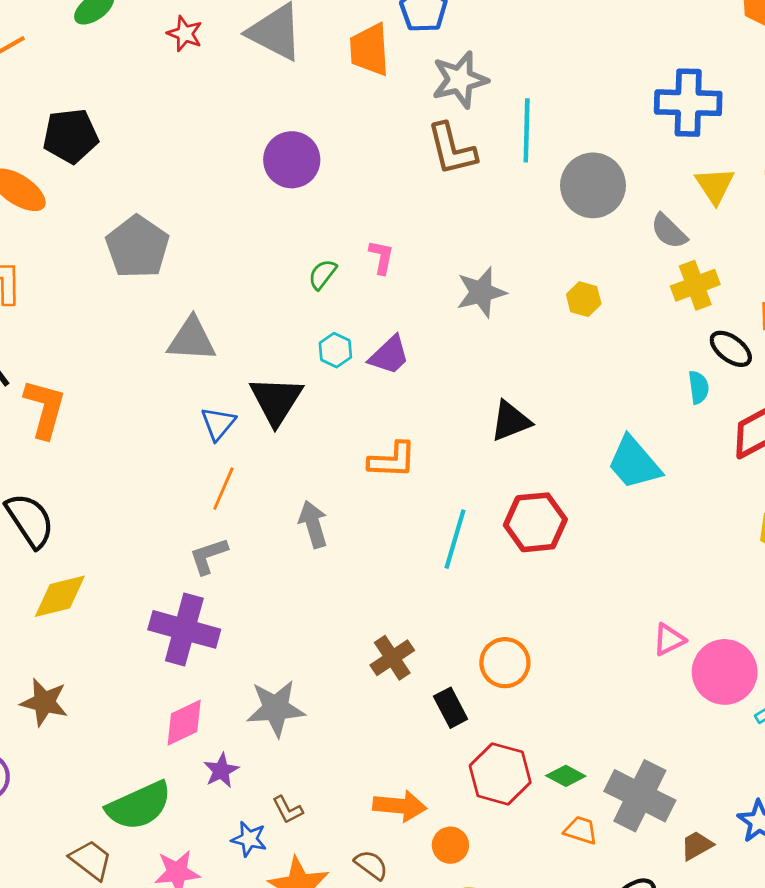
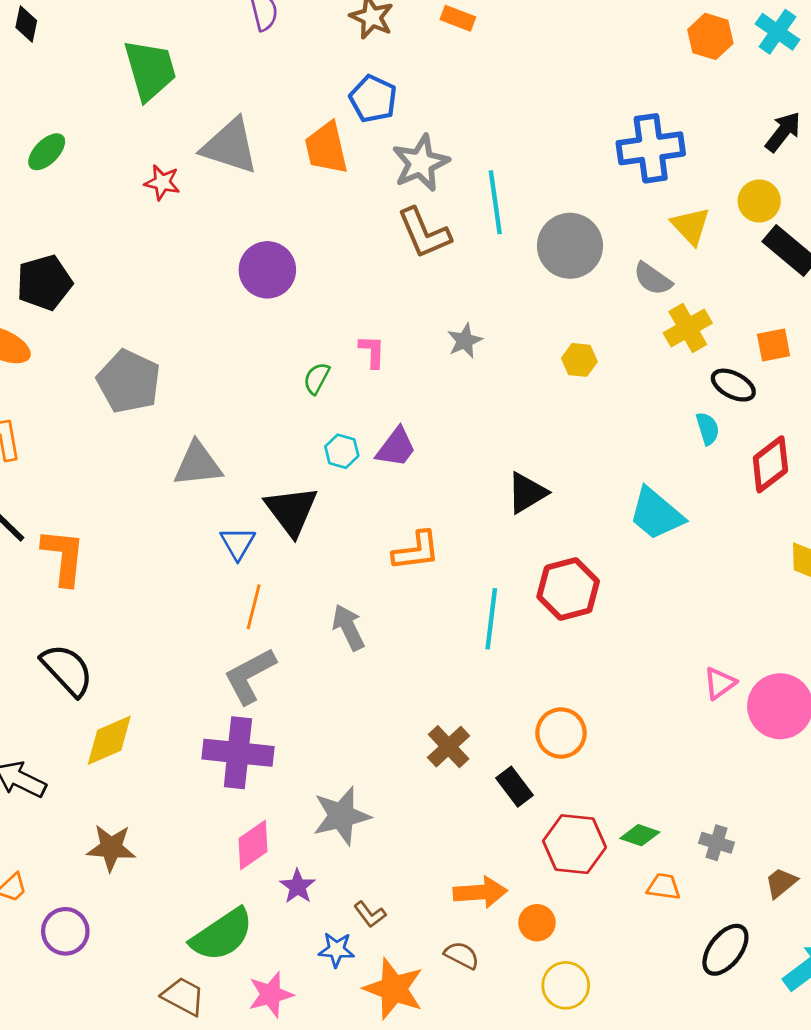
red star: (185, 34) -> (162, 182), moved
gray star: (481, 292) -> (465, 341), moved, size x0.7
gray L-shape: (208, 556) -> (250, 676), size x1.4
gray cross: (640, 796) -> (717, 843), size x0.5

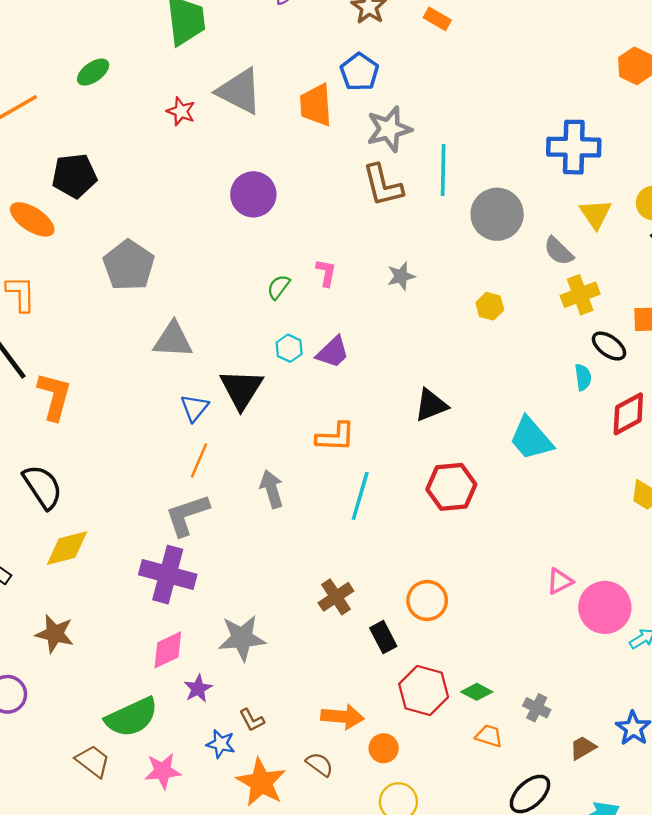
cyan line: (491, 619) -> (360, 496), moved

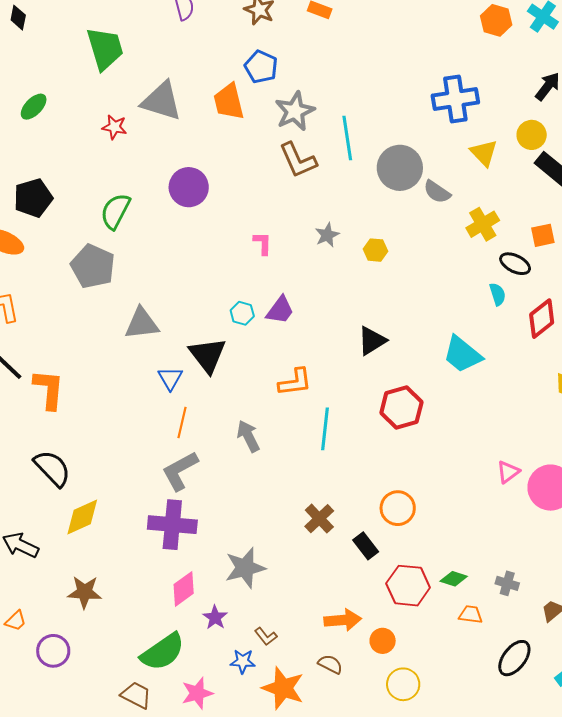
gray semicircle: (559, 251) -> (437, 192), moved
green semicircle: (278, 287) -> (115, 211), moved, size x1.6
yellow hexagon: (490, 306) -> (375, 250), moved

